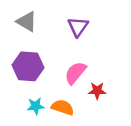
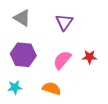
red star: (97, 91) -> (90, 57), moved
cyan star: (36, 106) -> (15, 87), moved

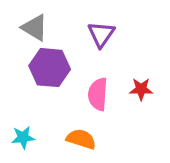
purple hexagon: (23, 55) -> (50, 68), moved
pink semicircle: (62, 60) -> (98, 94), turned -36

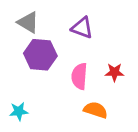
purple triangle: (101, 34) -> (82, 28), turned -45
orange semicircle: (81, 139) -> (96, 110), moved

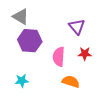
purple triangle: (82, 28) -> (77, 27), moved, turned 30
cyan star: (19, 111) -> (22, 81), moved

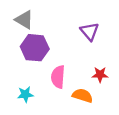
red star: (85, 54) -> (100, 75), moved
pink semicircle: (59, 57) -> (58, 77), moved

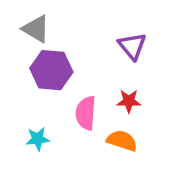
red star: (100, 75) -> (129, 101), moved

